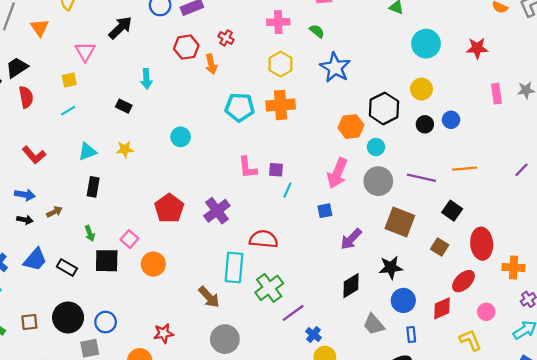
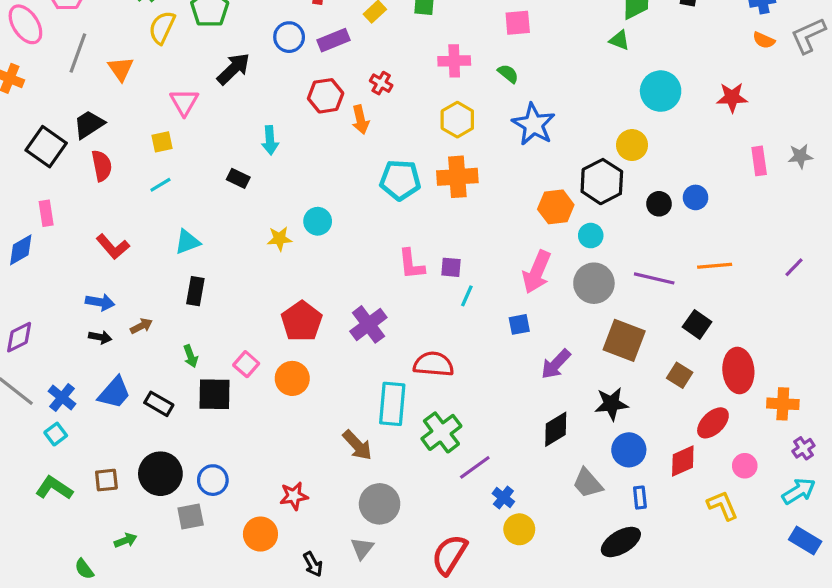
yellow circle: (421, 89) -> (632, 145), moved
yellow star: (125, 149) -> (280, 239), moved
orange circle: (153, 264) -> (292, 378), moved

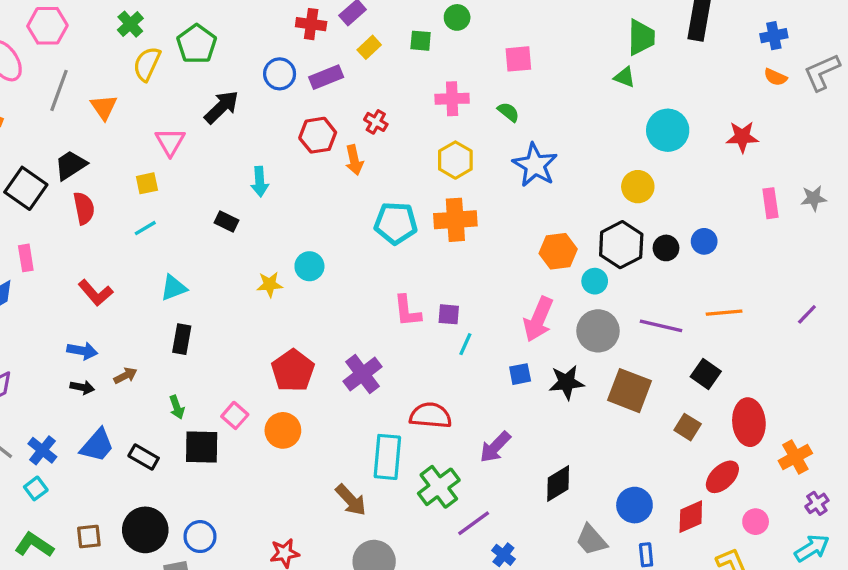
black hexagon: (602, 182) -> (621, 245), moved
purple arrow: (556, 364) -> (495, 447), moved
black star: (611, 404) -> (566, 382), moved
orange cross: (783, 404) -> (795, 457), turned -32

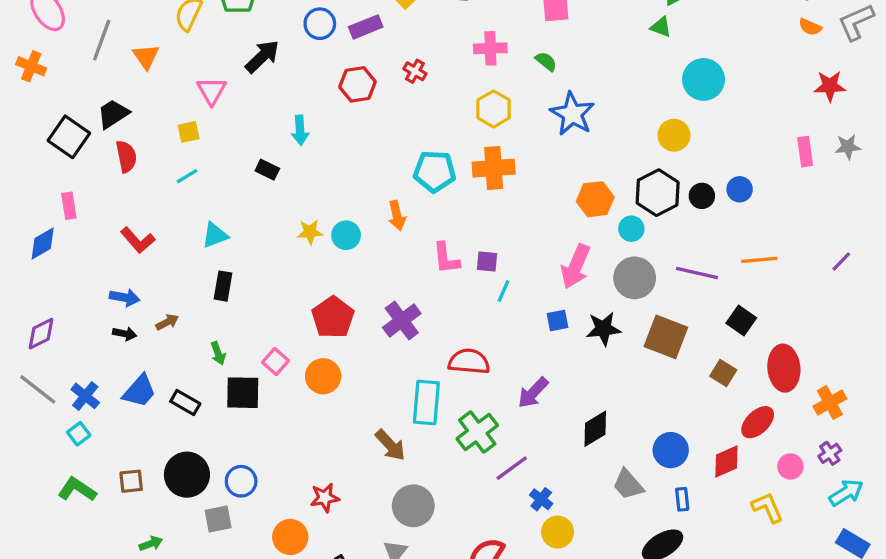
red star: (742, 137) -> (830, 86), moved
orange arrow: (354, 160) -> (397, 216), moved
cyan circle: (309, 266) -> (346, 235), moved
purple cross: (817, 503) -> (830, 453), moved

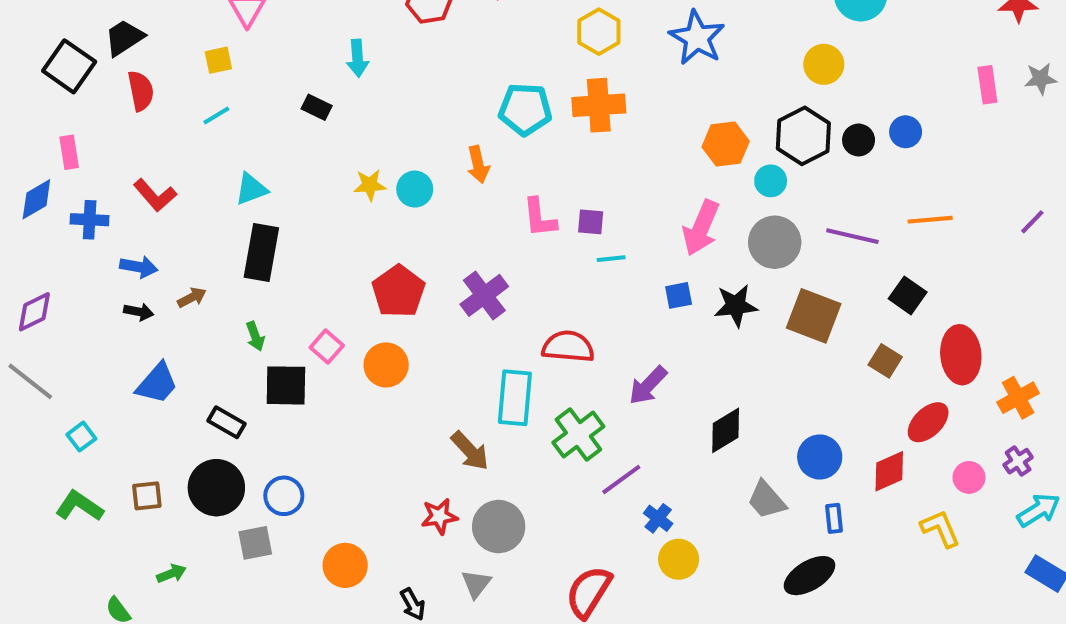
black rectangle: (223, 286) -> (261, 252), size x1.5
cyan line: (503, 291) -> (611, 259), turned 60
blue cross: (85, 396) -> (90, 220), moved, turned -36
black rectangle: (185, 403) -> (227, 422), moved
red star: (325, 498) -> (439, 516), moved

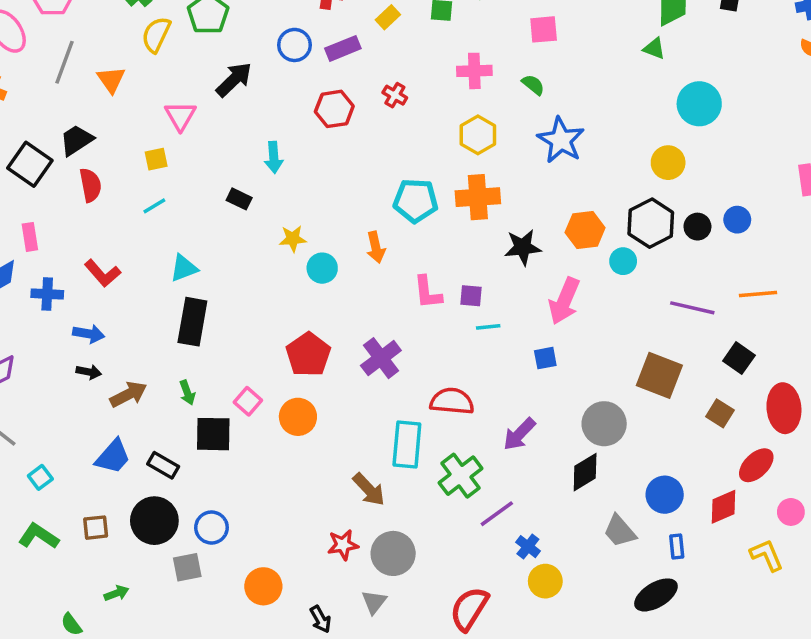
yellow star: (370, 185) -> (293, 239), moved
gray circle: (775, 242) -> (604, 424), moved
brown arrow: (192, 297) -> (128, 394), moved, size x1.5
black star: (736, 306) -> (523, 247), moved
blue trapezoid: (157, 383) -> (113, 457), moved

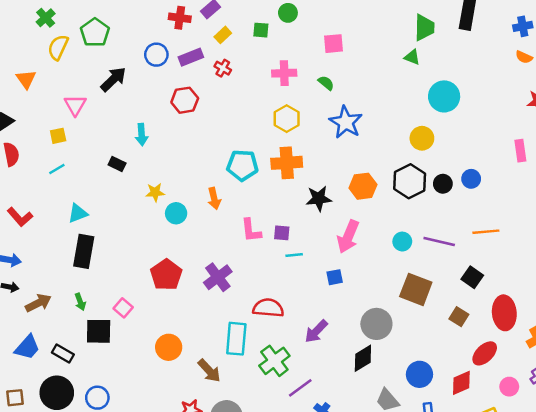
red cross: (395, 95) -> (223, 68), moved
cyan circle: (623, 261) -> (402, 242), moved
orange circle: (298, 417) -> (169, 347), moved

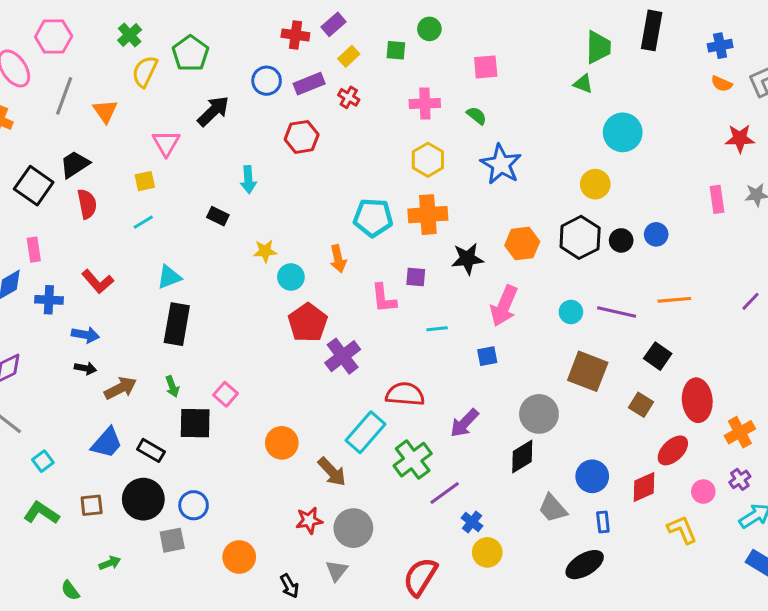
purple square: (282, 233) -> (416, 277), moved
red pentagon: (166, 275) -> (308, 323), moved
cyan rectangle: (236, 339) -> (365, 432), turned 36

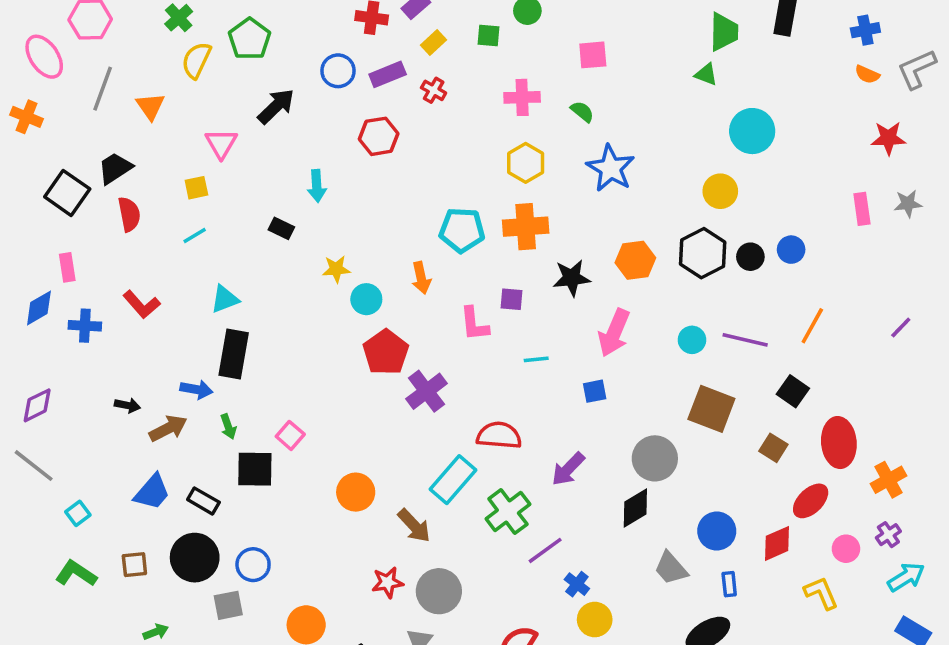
orange line: (674, 300) -> (812, 326), turned -56
blue arrow: (85, 335) -> (196, 389), moved

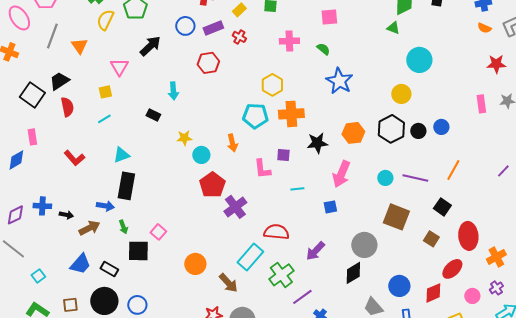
yellow hexagon: (526, 163) -> (272, 85), moved
blue cross: (85, 326) -> (42, 206), moved

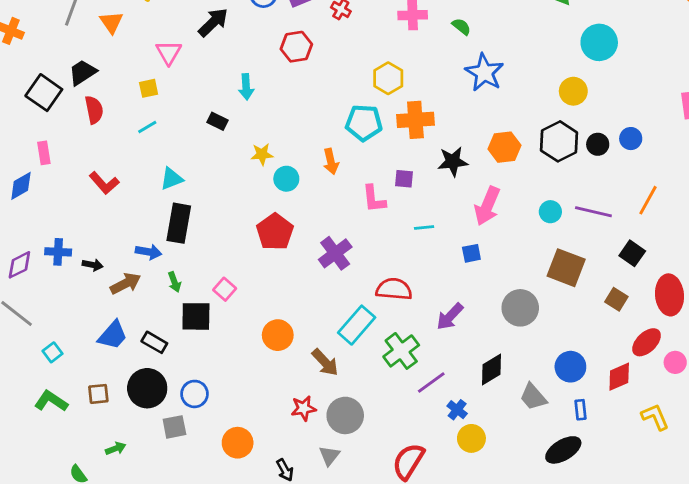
red pentagon: (212, 185) -> (275, 232), moved
black diamond: (353, 273) -> (492, 370), moved
pink circle: (472, 296) -> (675, 362), moved

